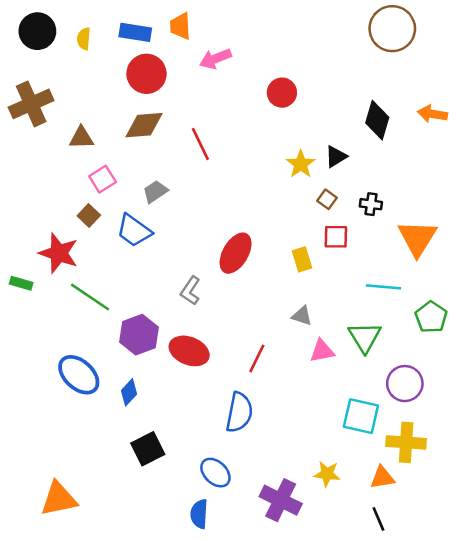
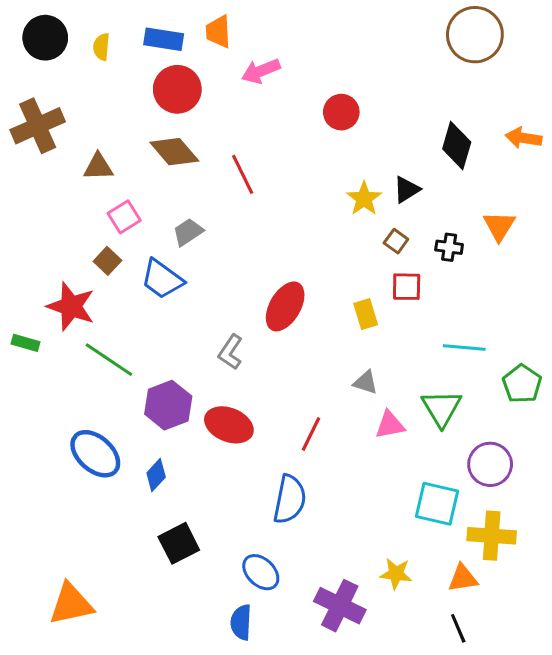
brown diamond: (144, 125) -> (174, 152), turned 54
orange triangle: (417, 238) -> (499, 226), moved, size x0.7

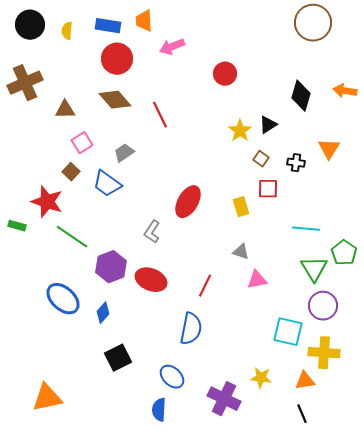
green triangle: (442, 408) -> (314, 269), moved

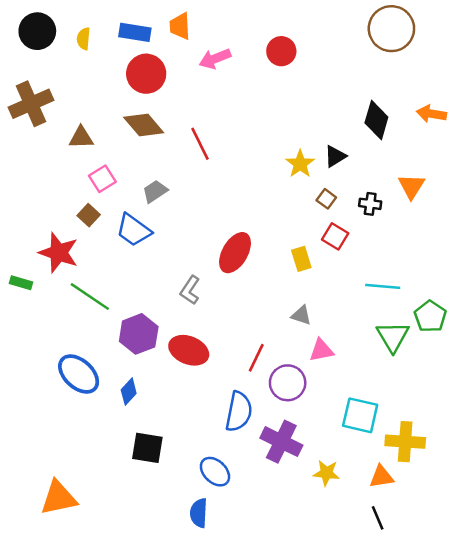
red circle: (225, 74) -> (281, 51), moved
red square: (268, 189) -> (335, 236), turned 30
purple circle: (323, 306) -> (288, 383), moved
black square: (118, 358) -> (147, 448), turned 36
purple cross: (224, 399) -> (281, 442), moved

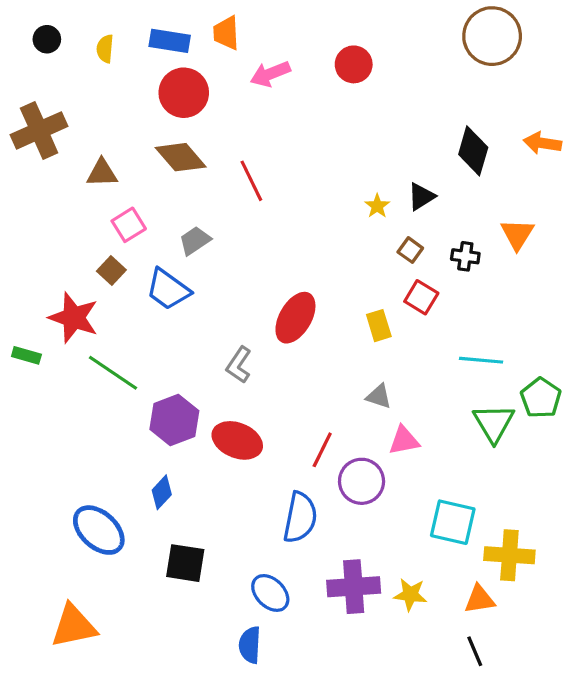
black circle: (37, 31) -> (47, 39), size x0.6
yellow star: (300, 164) -> (377, 206), size x0.7
blue ellipse: (79, 374) -> (99, 530), moved
purple cross: (281, 442) -> (354, 587), moved, turned -30

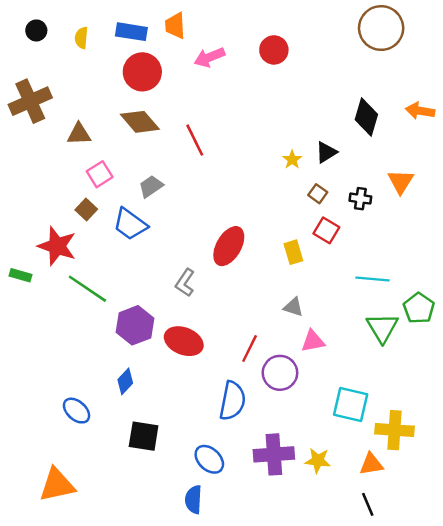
blue ellipse: (99, 530) -> (77, 411), size x0.7

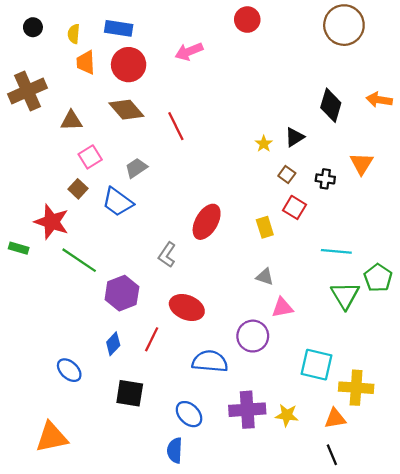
orange trapezoid: (175, 26) -> (86, 62), moved
red circle: (274, 50) -> (247, 20), moved
red ellipse: (184, 341) -> (187, 307), moved
red line: (250, 348) -> (152, 339), moved
blue semicircle: (232, 401) -> (210, 361), turned -96

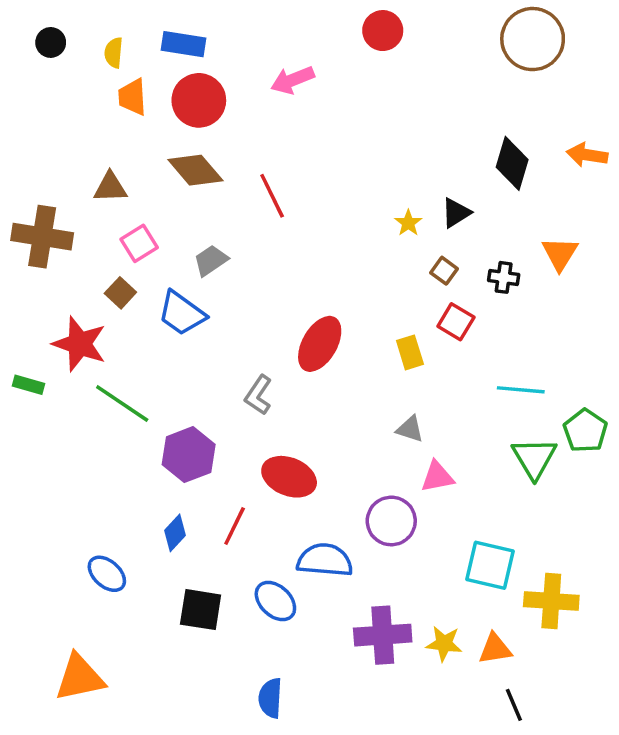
brown cross: (27, 91) -> (42, 237), moved, turned 33
blue ellipse: (189, 414) -> (275, 601), moved
orange triangle: (335, 418) -> (495, 649), moved

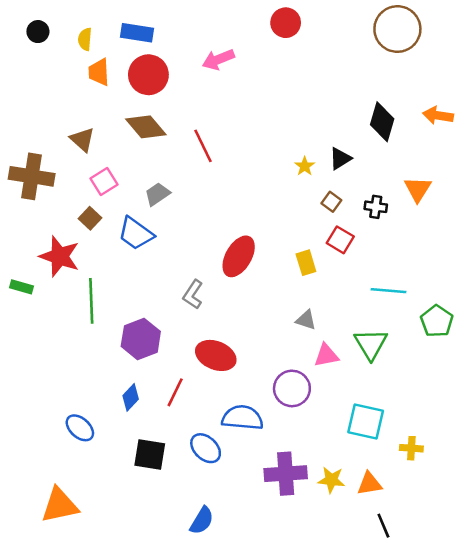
brown triangle: (110, 187) -> (82, 140), turned 44
green line: (122, 403) -> (91, 301), turned 54
green triangle: (534, 458) -> (371, 344), moved
yellow cross: (551, 601) -> (411, 448), size x0.6
blue semicircle: (270, 698) -> (202, 521), turned -152

